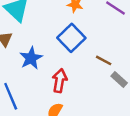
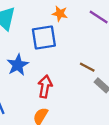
blue square: (71, 38) -> (44, 38), moved, turned 35

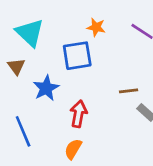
brown line: (87, 67) -> (129, 91), turned -35

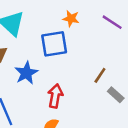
brown line: (129, 91) -> (100, 75), turned -49

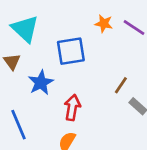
orange star: (71, 19) -> (104, 24), moved

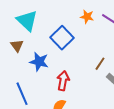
blue square: (71, 51) -> (62, 38), turned -35
blue star: (41, 83) -> (39, 62), turned -30

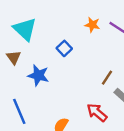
blue square: (62, 38) -> (64, 48), size x0.6
red arrow: (63, 81) -> (97, 113), moved, turned -60

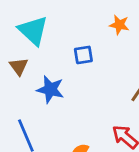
blue square: (64, 48) -> (83, 55), turned 35

